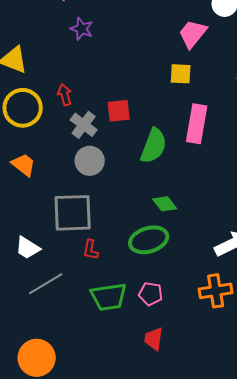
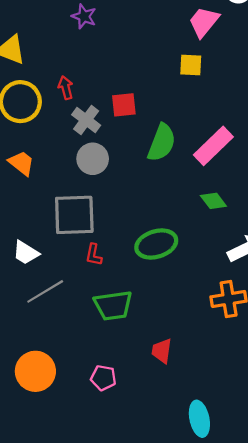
pink rectangle: (197, 124) -> (213, 146), moved, turned 36
green diamond: (165, 204) -> (213, 201), moved
pink pentagon: (151, 294) -> (103, 378), moved

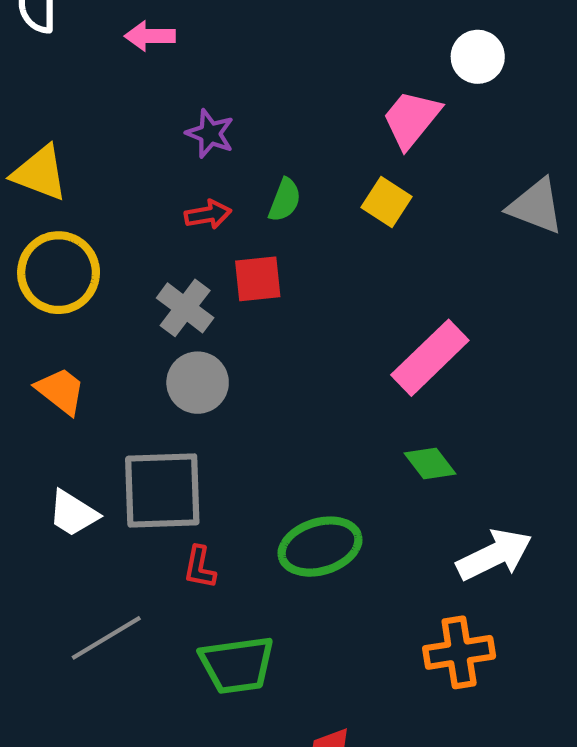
purple star: (84, 16) -> (210, 134), moved
yellow square: (191, 65) -> (386, 202), turned 30
red arrow: (66, 88) -> (208, 214), moved, turned 95
green semicircle: (162, 143) -> (285, 200), moved, size x0.6
white trapezoid: (26, 253) -> (73, 513), moved

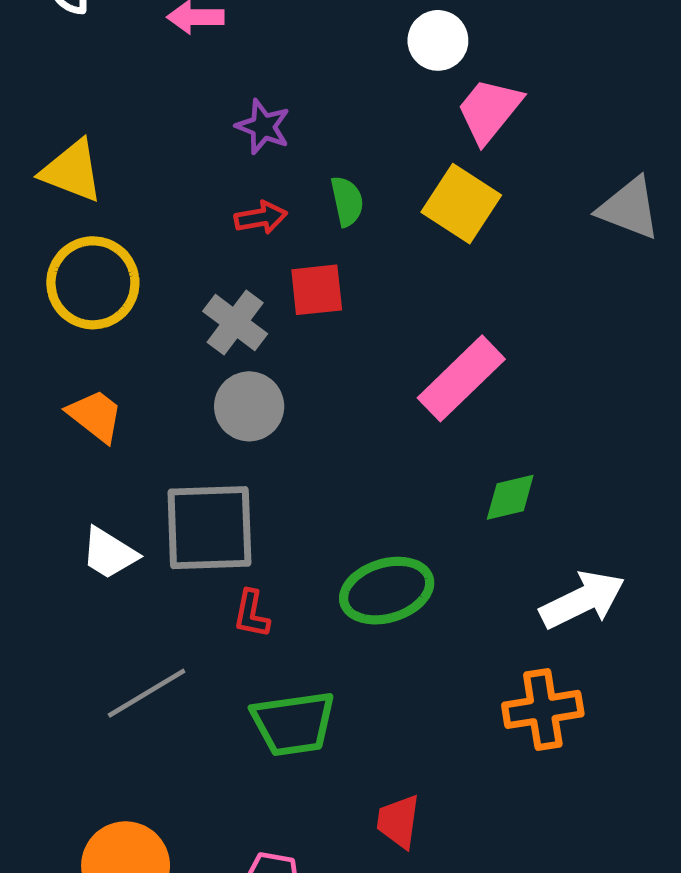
white circle: (478, 57) -> (438, 40), moved
green semicircle: (285, 200) -> (347, 201), turned -33
yellow square: (386, 202) -> (461, 204), size x1.4
pink rectangle: (430, 358) -> (461, 378), moved
green diamond: (430, 464) -> (510, 497), turned -66

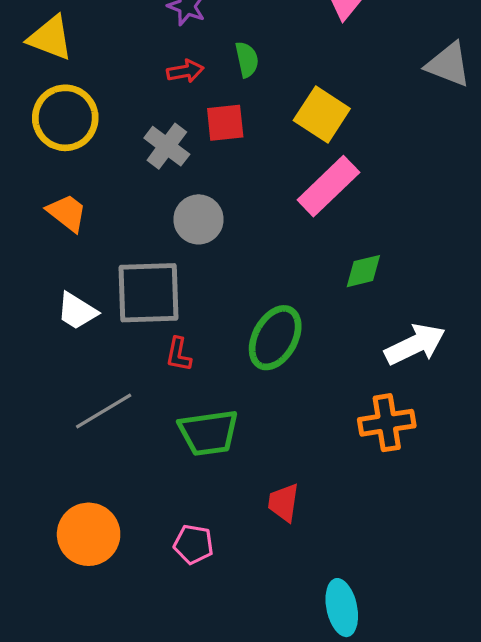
yellow square: (461, 204) -> (322, 114), moved
gray circle: (249, 406) -> (199, 219), moved
green ellipse: (387, 591) -> (275, 338), turned -44

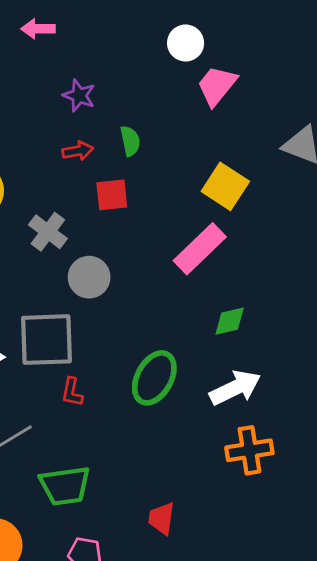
yellow square: (322, 114) -> (225, 186), moved
gray cross: (167, 146) -> (48, 232), moved
white arrow: (415, 344) -> (235, 388), moved
green trapezoid: (208, 433) -> (65, 486), moved

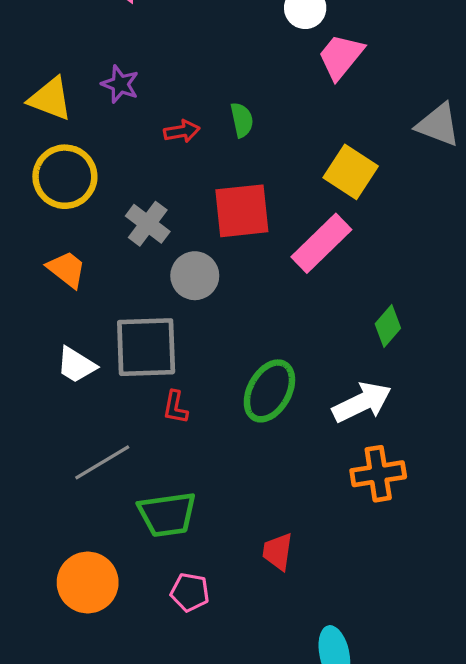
purple star: (79, 96) -> (120, 84), moved
red square: (112, 195) -> (242, 211), moved, size x1.5
green diamond: (230, 321) -> (388, 326), moved, turned -36

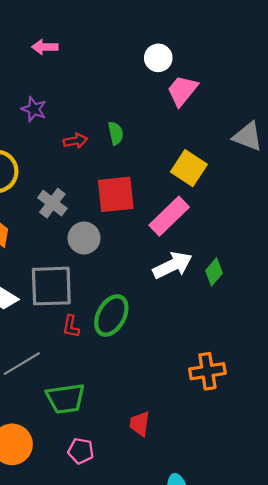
green ellipse: (269, 391) -> (111, 316), moved
white arrow: (362, 402) -> (172, 265), moved

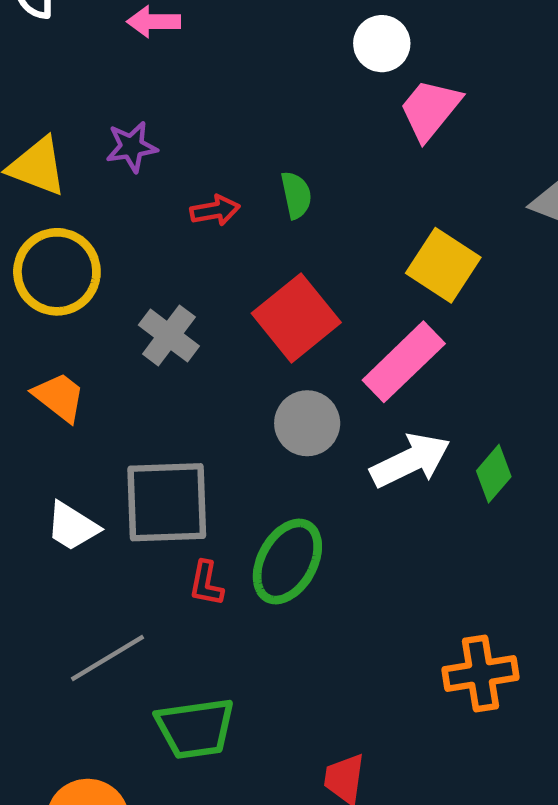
purple star: (34, 109) -> (132, 147), turned -30
red square: (116, 194) -> (296, 318), turned -33
gray circle: (84, 238) -> (307, 423), moved

